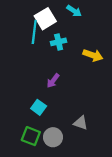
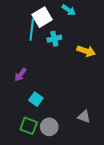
purple arrow: (53, 81) -> (21, 75), moved
gray triangle: (81, 123) -> (84, 117), moved

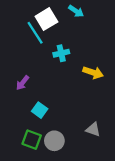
cyan line: (32, 29) -> (35, 33), turned -40
cyan cross: (54, 39) -> (61, 53), moved
yellow arrow: (86, 51) -> (93, 73), moved

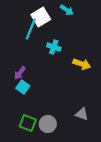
cyan line: (35, 33) -> (31, 29), turned 55
cyan cross: (61, 53) -> (54, 47), turned 32
cyan square: (40, 110) -> (23, 87), moved

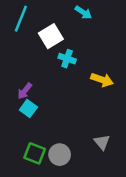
white square: (41, 17) -> (51, 36), moved
cyan line: (31, 29) -> (21, 19), moved
gray triangle: (82, 114) -> (102, 142), turned 32

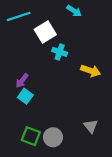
cyan line: (21, 19) -> (19, 16), turned 50

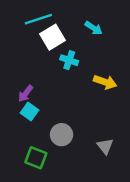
cyan arrow: (74, 11) -> (94, 28), moved
cyan line: (19, 16) -> (38, 19), moved
gray circle: (53, 137) -> (61, 135), moved

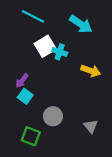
cyan line: (38, 19) -> (33, 16), turned 45
cyan arrow: (94, 28) -> (81, 24), size x1.5
white square: (53, 37) -> (45, 46), moved

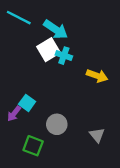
cyan line: (33, 16) -> (19, 18), moved
cyan arrow: (81, 24) -> (56, 29), moved
purple arrow: (22, 81) -> (14, 114), moved

